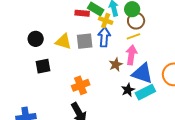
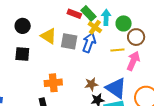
brown circle: (136, 21) -> (136, 37), moved
pink arrow: (131, 55) -> (133, 61), moved
brown star: (116, 65) -> (91, 84), moved

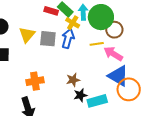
green circle: (124, 23) -> (101, 17), size x1.6
yellow triangle: (49, 36) -> (27, 35), turned 42
pink arrow: (133, 61) -> (113, 54), turned -78
blue triangle: (116, 88) -> (118, 76), moved

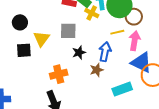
yellow triangle: (27, 35) -> (41, 39), moved
blue arrow: (68, 39) -> (105, 52), moved
pink arrow: (113, 54) -> (135, 41), turned 72
black star: (80, 95) -> (79, 52), moved

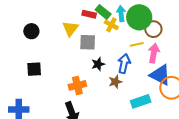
black circle: (20, 22) -> (31, 31), moved
yellow triangle: (41, 39) -> (70, 29), moved
black square: (24, 50) -> (34, 69), moved

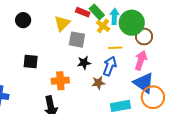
yellow line: (137, 44) -> (115, 48), moved
black square: (34, 69) -> (31, 62), moved

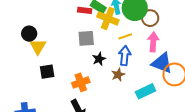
yellow triangle: (62, 23) -> (38, 47), moved
yellow cross: (103, 26) -> (108, 18), size x1.5

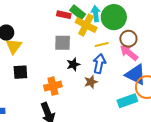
brown circle: (150, 18) -> (128, 39), moved
pink arrow: (153, 42) -> (129, 53), turned -60
cyan rectangle: (145, 91) -> (127, 101), moved

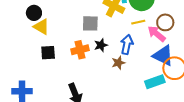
brown circle: (128, 39) -> (165, 22), moved
yellow line: (102, 45) -> (138, 22), moved
yellow triangle: (14, 46) -> (41, 27), turned -36
orange cross: (53, 86) -> (80, 50), moved

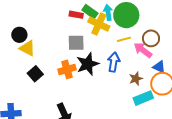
black star: (101, 45) -> (88, 64), size x1.6
black square: (48, 53) -> (35, 74), turned -35
blue triangle: (163, 56) -> (159, 67), moved, size x0.6
brown star: (118, 63) -> (136, 79), moved

